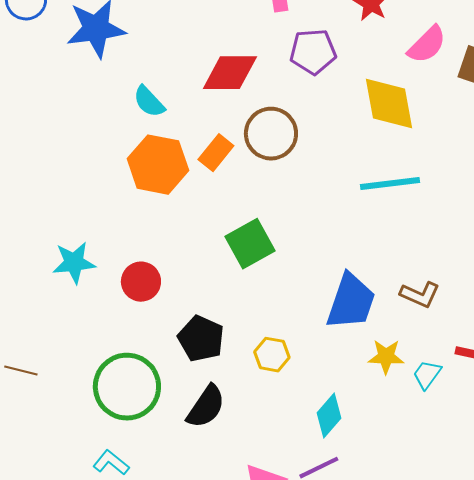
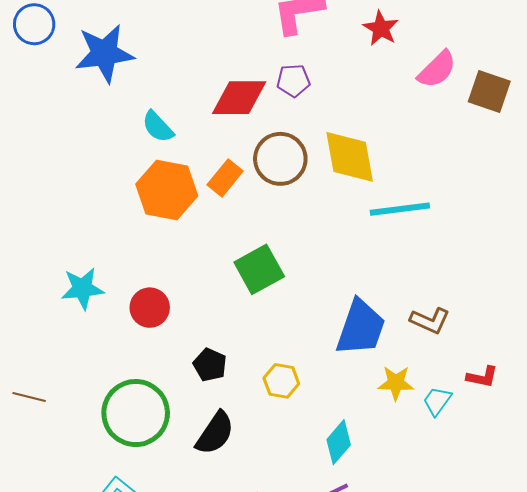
purple pentagon: (313, 52) -> (293, 80), moved, size x0.7
yellow diamond: (389, 104) -> (350, 157), moved
black pentagon: (201, 339) -> (210, 365), size x0.7

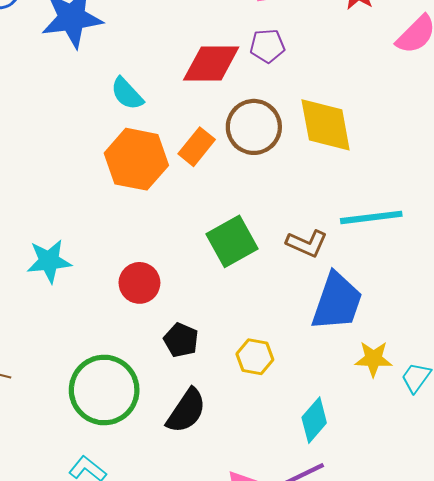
cyan line: (400, 209) -> (371, 217), moved
red circle: (150, 308) -> (139, 283), moved
brown L-shape: (430, 321) -> (307, 243), moved

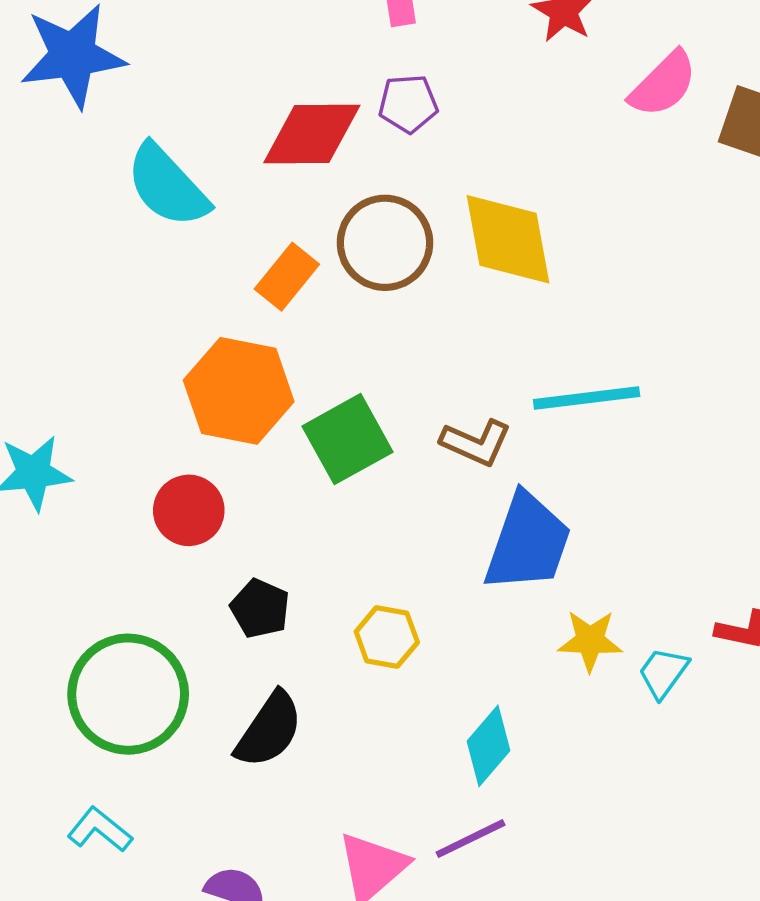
cyan semicircle: (127, 94) -> (167, 186), size x1.5
orange hexagon: (136, 159) -> (239, 391), moved

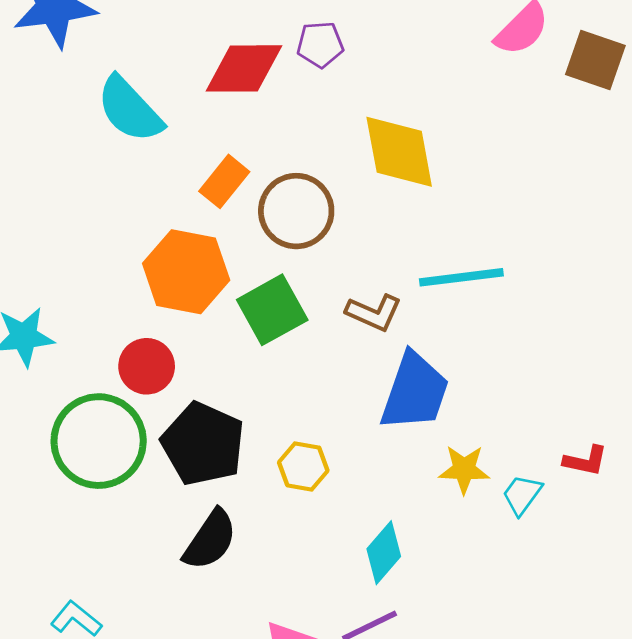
brown circle: (385, 243) -> (296, 211), moved
black pentagon: (260, 608) -> (203, 444), size x1.8
green circle: (128, 694) -> (99, 441), moved

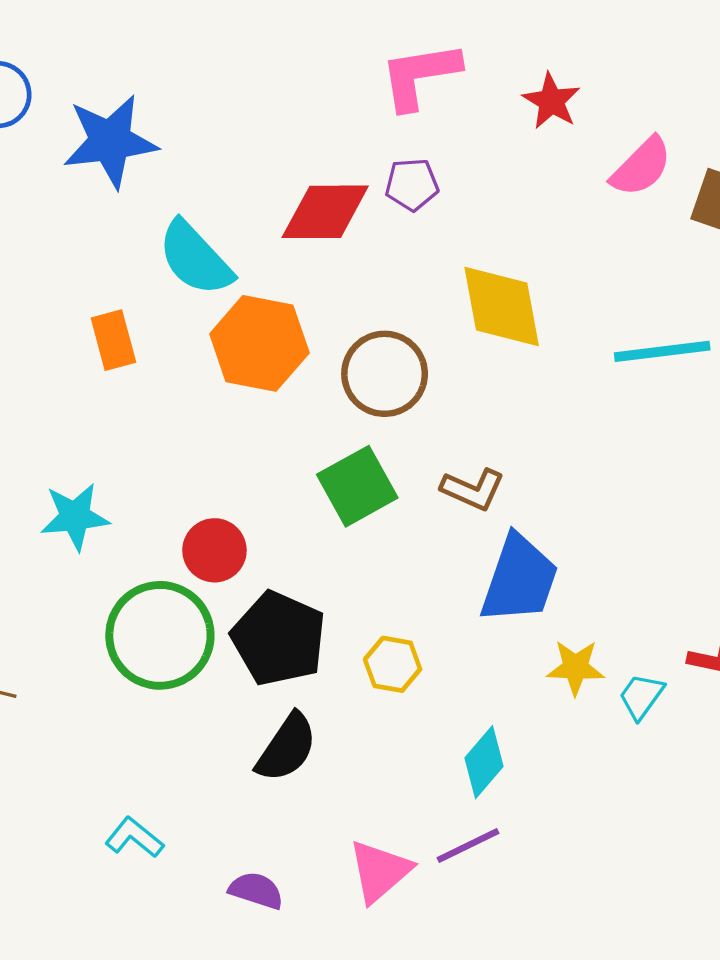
orange rectangle: (224, 181) -> (113, 340), moved, turned -54
orange hexagon: (186, 272) -> (259, 343), moved
cyan line: (461, 277) -> (662, 351), moved

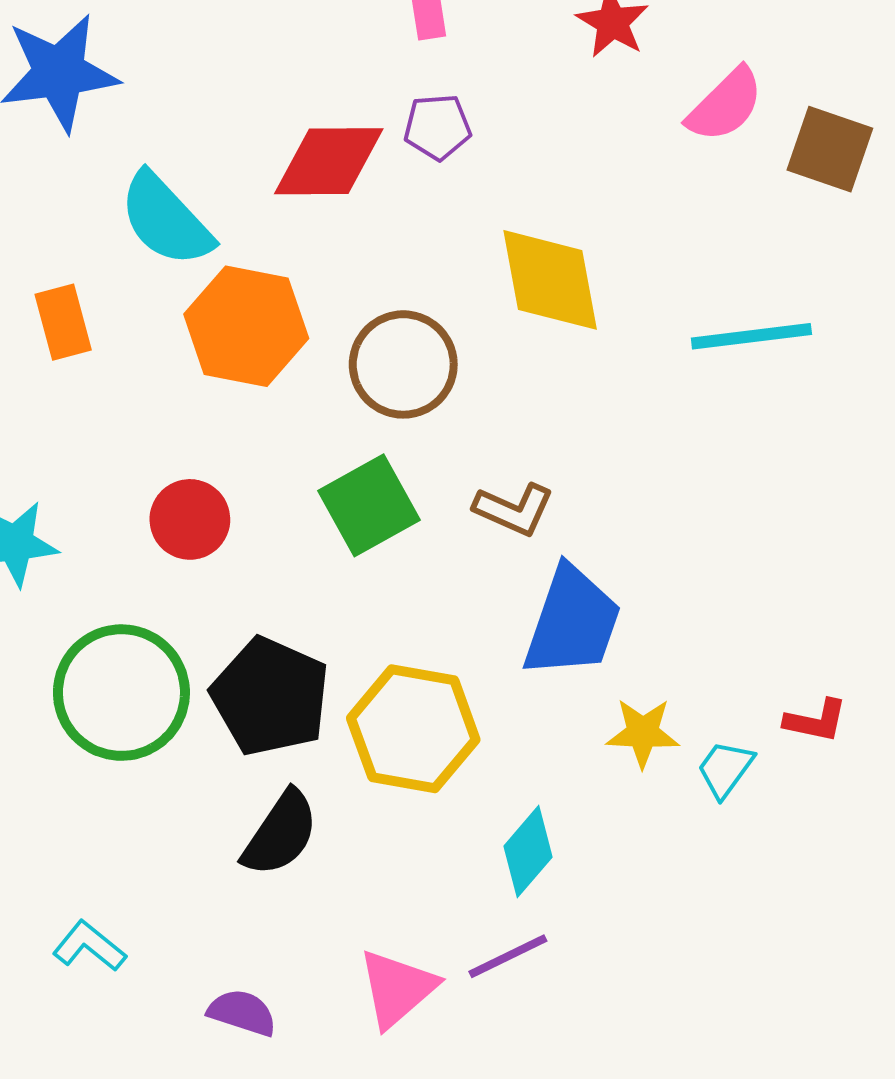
red circle: (214, 550) -> (190, 519), moved
yellow hexagon: (393, 664) -> (413, 729), size x1.8

